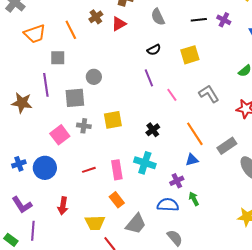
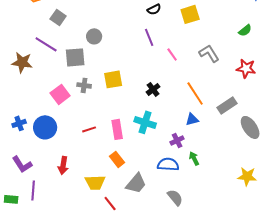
gray square: (58, 58) -> (58, 17), turned 35
purple line: (46, 85) -> (46, 44), turned -50
green rectangle: (11, 240) -> (11, 199), turned -32

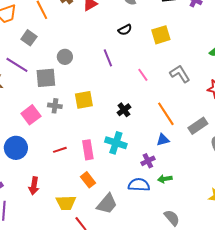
purple line: (149, 37) -> (108, 58), moved
green arrow: (194, 158) -> (165, 179), turned -72
gray semicircle: (175, 197) -> (172, 218), moved

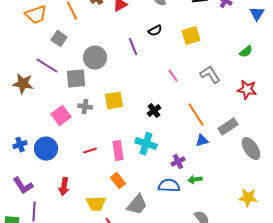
gray circle: (65, 57) -> (95, 58), size x1.5
purple line: (108, 58) -> (133, 47), moved
blue triangle: (163, 140) -> (202, 141), moved

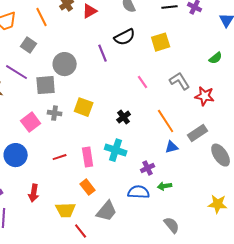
black semicircle: (155, 31) -> (125, 37), size x1.5
red star: (247, 90) -> (205, 96), moved
yellow square: (114, 101) -> (84, 107), turned 30

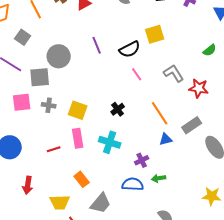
black semicircle: (125, 37) -> (130, 49), moved
yellow square: (84, 107) -> (78, 110), moved
pink square: (31, 122) -> (22, 102), moved, turned 30
pink rectangle: (88, 157) -> (78, 138), moved

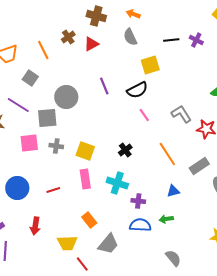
yellow square: (155, 34) -> (150, 65), moved
blue triangle: (166, 139) -> (173, 191), moved
red line: (54, 149) -> (53, 190), moved
purple cross: (142, 160) -> (138, 201), moved, turned 32

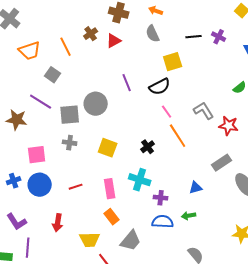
gray circle: (66, 97) -> (96, 104), moved
pink square: (29, 143) -> (37, 155), moved
gray cross: (56, 146) -> (70, 143), moved
orange line: (167, 154) -> (178, 136), moved
pink rectangle: (85, 179) -> (110, 189), moved

